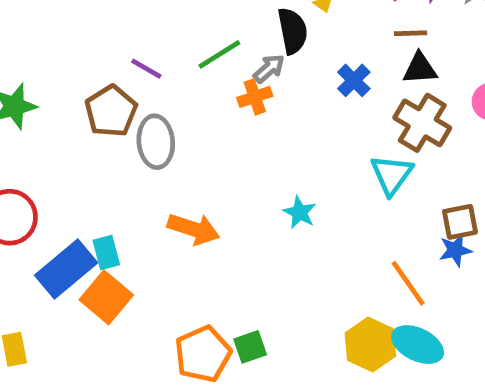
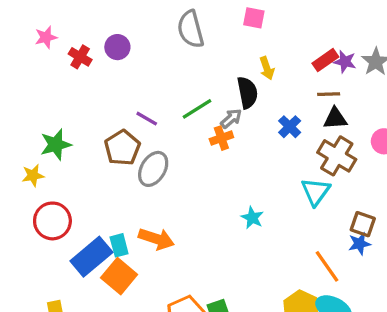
gray ellipse: (156, 142) -> (153, 169), turned 36
brown square: (460, 222) -> (363, 224), turned 30
orange arrow: (193, 229) -> (156, 239), moved

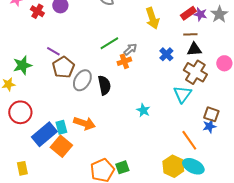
yellow arrow: (267, 68) -> (152, 18), size x1.5
black semicircle: (247, 93) -> (104, 85), moved
purple line: (147, 119) -> (53, 51), moved

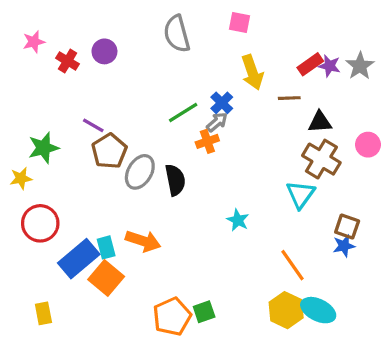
brown line: (190, 34) -> (289, 98), moved
blue cross: (166, 54) -> (222, 103), moved
orange line: (189, 140) -> (292, 265), moved

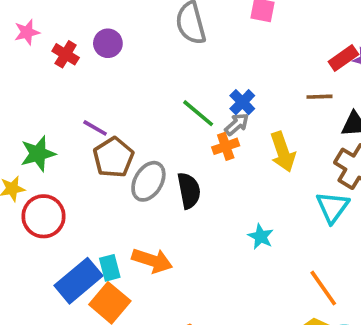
yellow arrow: (252, 72) -> (283, 152), moved
green line: (183, 112) -> (198, 113), turned 72
red circle: (40, 223) -> (44, 216), moved

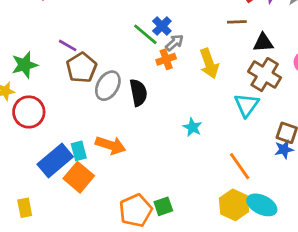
blue cross: (242, 102) -> (162, 26), moved

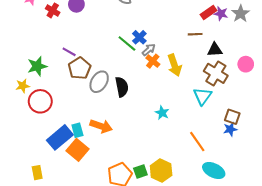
orange cross: (166, 59) -> (153, 61), moved, turned -32
yellow hexagon: (234, 205) -> (161, 171), moved

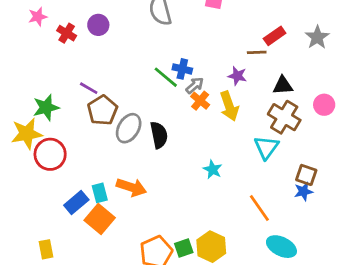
purple star: (221, 14) -> (237, 76), moved
brown line: (195, 34) -> (257, 52), moved
blue cross: (139, 37) -> (182, 69), turned -32
yellow star: (23, 86) -> (27, 134), size x1.6
blue rectangle: (60, 137) -> (76, 203), size x0.7

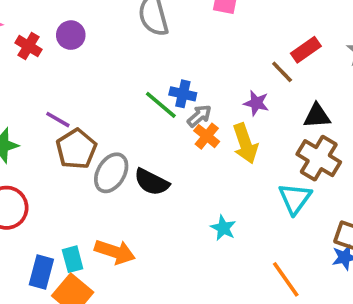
brown line: (257, 52) -> (282, 72), turned 48
black semicircle: (159, 135) -> (152, 182), turned 128
blue rectangle: (76, 203) -> (41, 272), turned -35

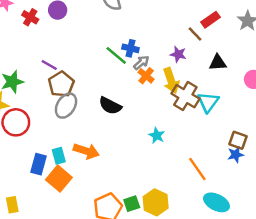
brown cross: (319, 158) -> (185, 96), moved
gray ellipse: (111, 173) -> (66, 106), moved
cyan triangle: (295, 199) -> (208, 102), moved

